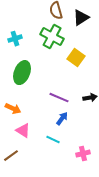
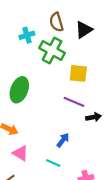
cyan cross: (15, 39) -> (27, 35), moved
yellow square: (76, 58) -> (78, 73), turned -30
purple line: (59, 98) -> (74, 102), moved

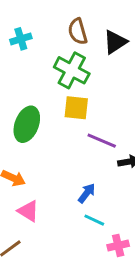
cyan cross: (27, 35) -> (21, 39), moved
yellow square: (78, 73) -> (76, 108), moved
cyan line: (53, 163) -> (94, 220), moved

